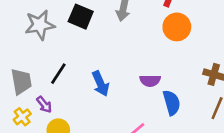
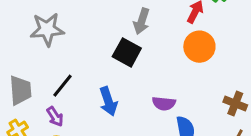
black square: (81, 17) -> (127, 52), moved
purple arrow: (44, 105) -> (55, 117), moved

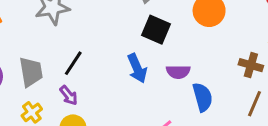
black square: (127, 52) -> (156, 30), moved
blue arrow: (108, 101) -> (137, 68), moved

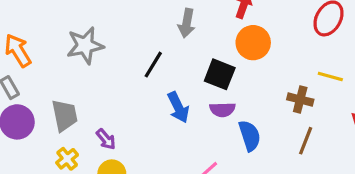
black square: (156, 30) -> (220, 74), moved
black line: (73, 63) -> (153, 65), moved

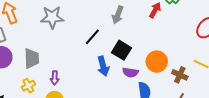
orange circle: (253, 43) -> (157, 62), moved
black square: (220, 74) -> (122, 50), moved
purple arrow: (106, 139) -> (55, 78), turned 32

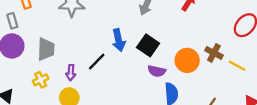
black line: (92, 37) -> (97, 62), moved
blue arrow: (103, 66) -> (119, 40), moved
brown cross: (180, 75) -> (214, 53), moved

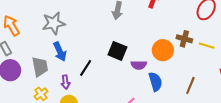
blue arrow: (119, 40) -> (60, 52), moved
black square: (148, 45) -> (117, 51), moved

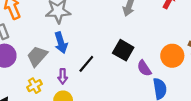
purple semicircle: (139, 65) -> (144, 68), turned 49
gray trapezoid: (40, 67) -> (37, 56), turned -135

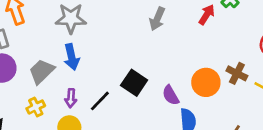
black square: (123, 50) -> (134, 83), moved
black line: (86, 64) -> (100, 101), moved

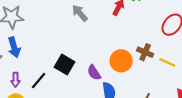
gray arrow: (157, 19) -> (80, 13), turned 120

